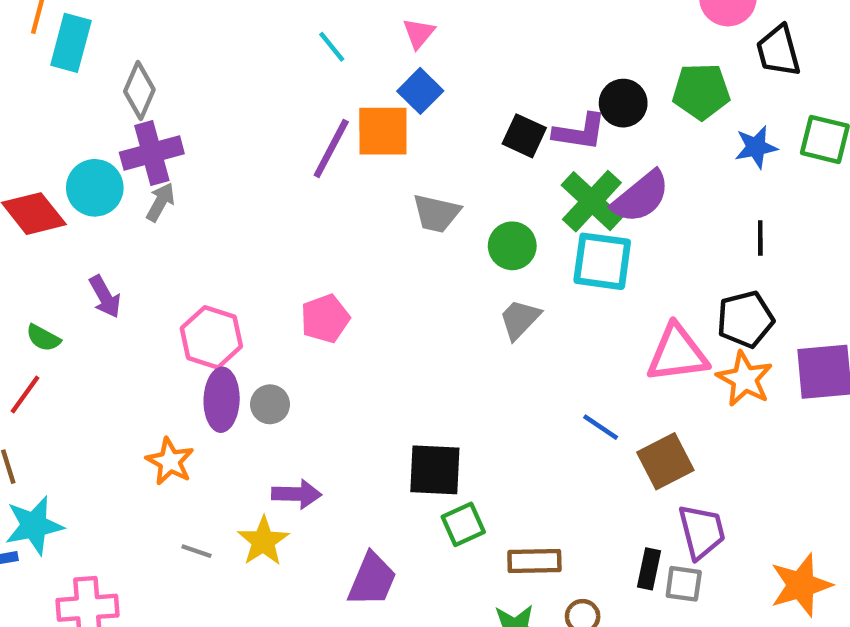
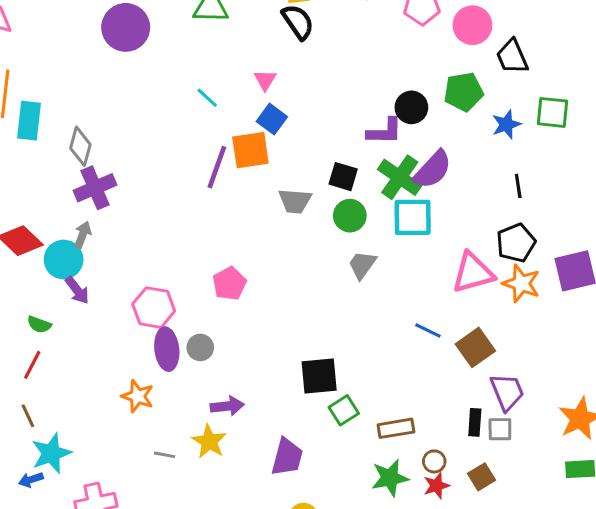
black square: (524, 136) -> (343, 177), moved
cyan circle: (95, 188) -> (64, 260), moved
gray arrow: (160, 202) -> (83, 235), moved

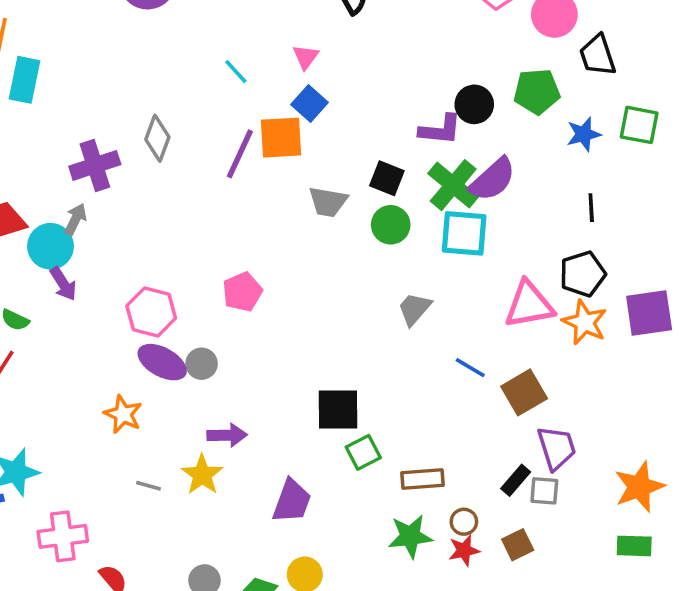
gray diamond: (80, 146) -> (157, 138), moved
gray trapezoid: (362, 265) -> (414, 309), moved
purple ellipse: (167, 349) -> (162, 362), turned -60
black rectangle: (475, 422) -> (516, 480), turned 32

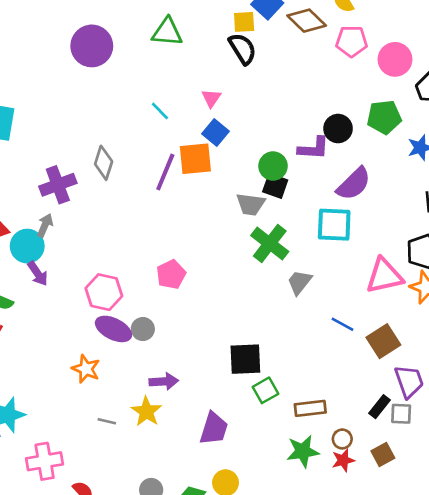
green cross: (453, 185) -> (270, 243), moved
gray trapezoid: (328, 202) -> (251, 204), moved
green circle: (391, 225) -> (273, 166), moved

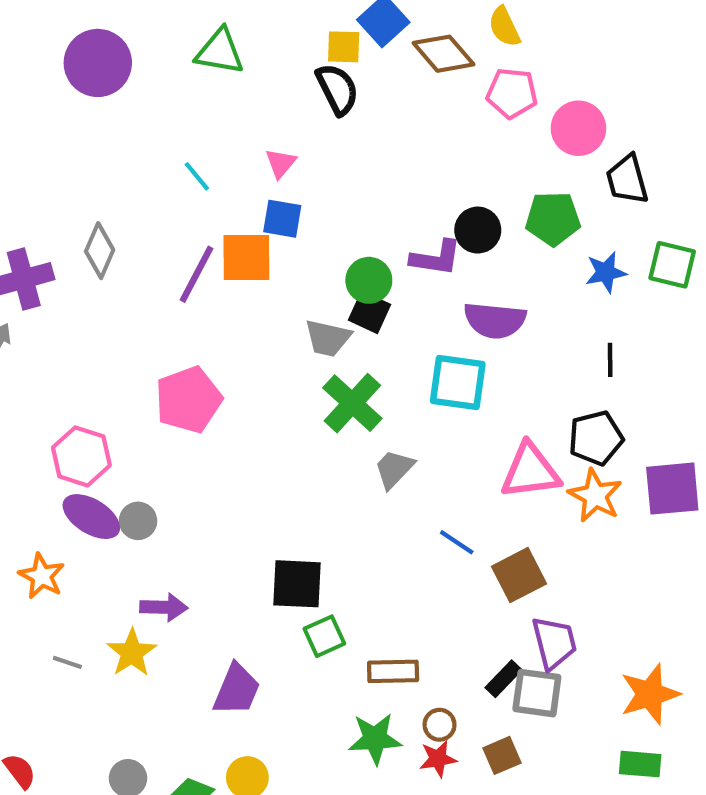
blue square: (216, 133) -> (282, 219), turned -35
purple semicircle: (354, 184) -> (495, 320), turned 45
pink pentagon: (171, 274) -> (188, 400), moved, size x1.4
gray square: (401, 414) -> (537, 693), size x1.4

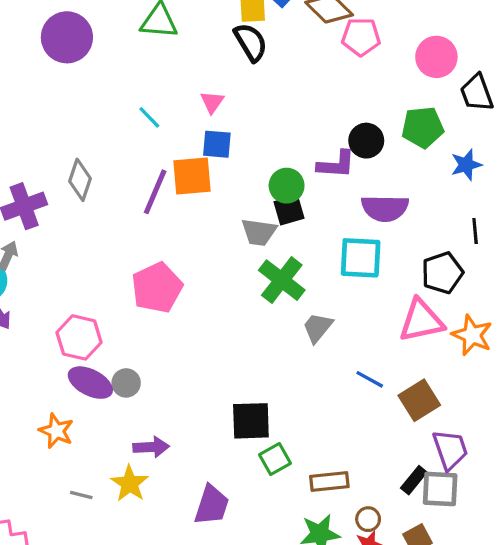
pink pentagon: (512, 93) -> (361, 37), moved
black square: (369, 312) -> (289, 210), turned -36
black pentagon: (596, 438) -> (442, 273), moved

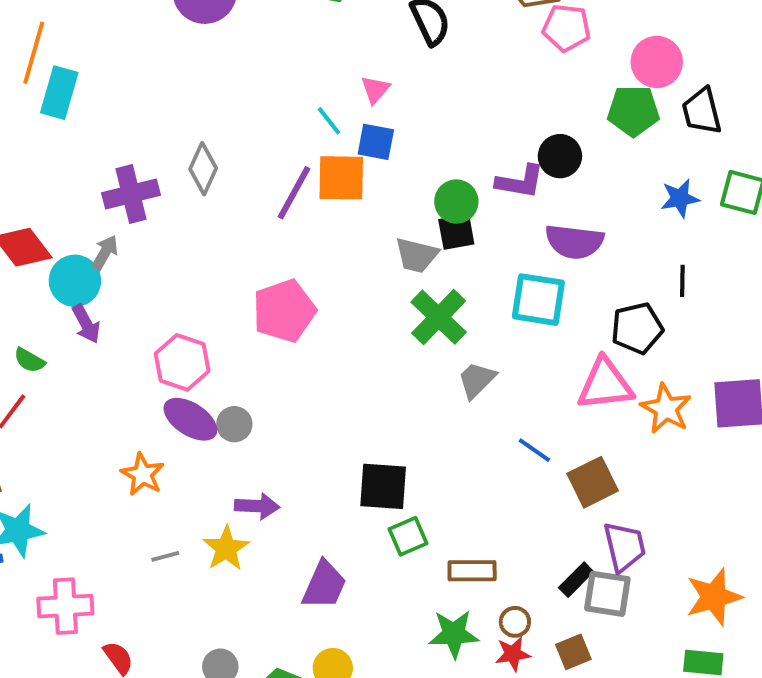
cyan line: (149, 117) -> (329, 121), moved
green pentagon: (423, 127) -> (633, 111), moved
gray line: (81, 495) -> (165, 556), turned -35

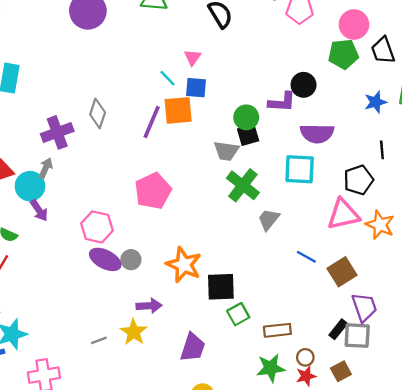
orange star: (143, 474) -> (184, 265), moved, size x1.4

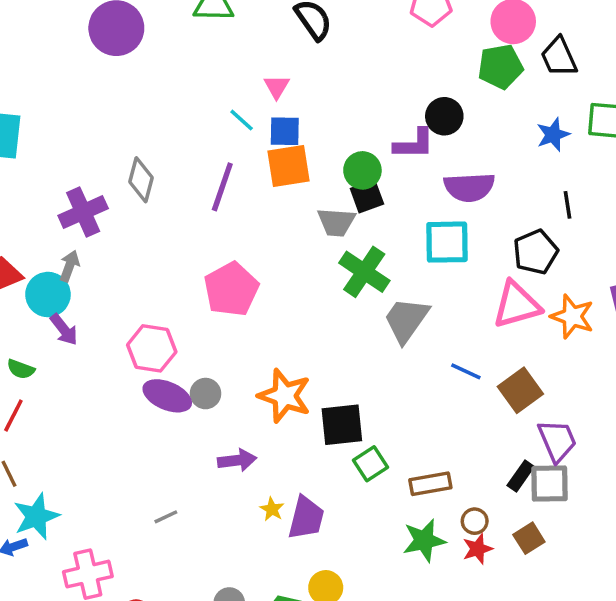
orange square: (178, 110) -> (288, 166), moved
gray trapezoid: (269, 219) -> (406, 320), size x1.4
yellow star: (134, 332) -> (272, 509), moved, size x0.6

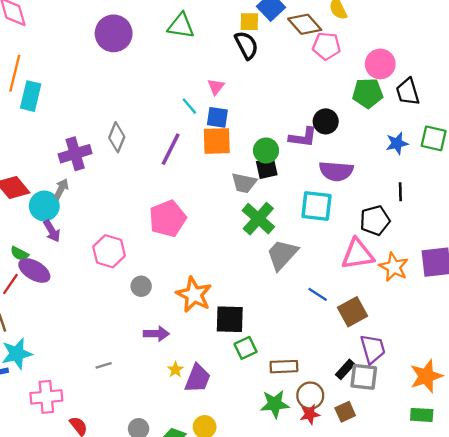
purple ellipse: (167, 396) -> (34, 270), moved
brown circle: (475, 521) -> (310, 396), size x1.5

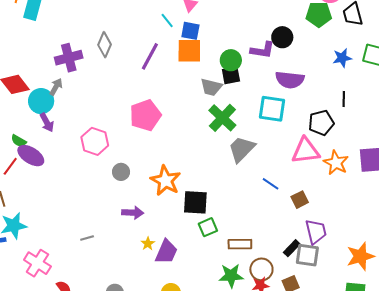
brown square: (353, 312) -> (300, 200), size x0.7
pink cross: (46, 397) -> (37, 263), turned 36

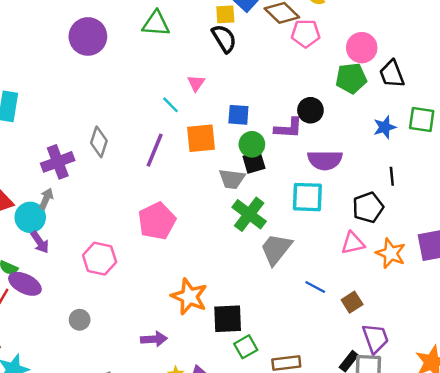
blue square: (190, 31) -> (238, 115), moved
pink triangle: (306, 151) -> (353, 243), size x0.7
gray circle: (121, 172) -> (80, 320), moved

